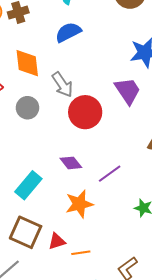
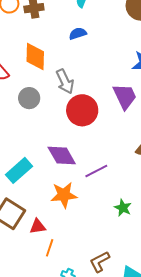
blue semicircle: (68, 32) -> (78, 34), size x0.7
purple diamond: (71, 163) -> (62, 156), size x1.4
orange line: (81, 253) -> (50, 248), moved, turned -72

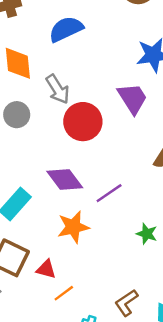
blue semicircle: (78, 34) -> (66, 29), size x1.6
red triangle: (38, 227) -> (46, 269), turned 30
orange line: (50, 248) -> (64, 293), turned 42

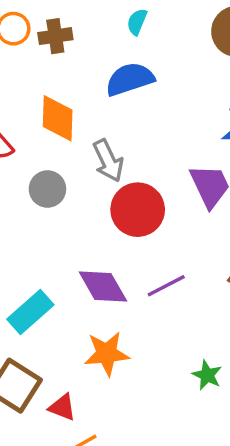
purple line: (109, 193) -> (166, 286), moved

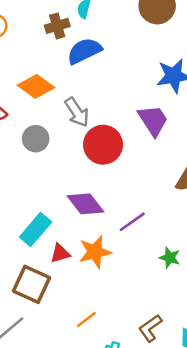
brown cross: (55, 36) -> (57, 26), moved
orange diamond: (58, 118) -> (36, 86), turned -48
purple line: (166, 286) -> (132, 222), moved
red triangle: (62, 407) -> (60, 253), moved, turned -30

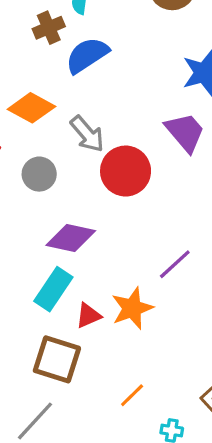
purple diamond: (86, 204) -> (71, 238), moved, turned -33

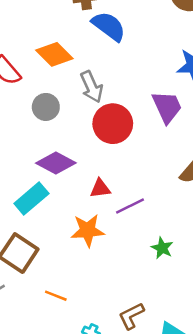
blue semicircle: (87, 55) -> (109, 26), turned 54
red triangle: (88, 316) -> (100, 189), moved
orange line: (132, 395) -> (56, 296), moved, turned 50

